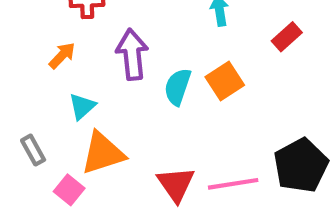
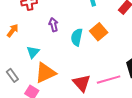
purple arrow: (132, 54) -> (53, 25), size x0.6
orange arrow: (62, 56) -> (13, 30), moved

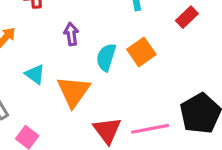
cyan triangle: (33, 52) -> (35, 74), turned -40
orange triangle: (45, 73) -> (73, 91), moved, turned -35

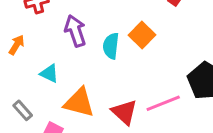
purple arrow: (71, 34) -> (75, 31), size x1.5
orange triangle: (73, 91) -> (79, 103), moved, turned -40

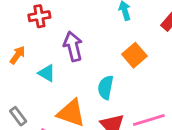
cyan semicircle: (111, 46) -> (106, 87), moved
cyan triangle: (49, 74) -> (47, 73), moved

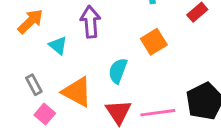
orange arrow: (18, 55) -> (30, 21), size x1.4
gray rectangle: (18, 116) -> (34, 85), moved

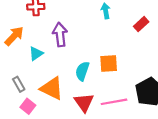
orange square: (154, 42) -> (109, 63), moved, turned 30
cyan triangle: (58, 45) -> (36, 54), turned 48

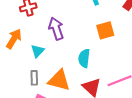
orange square: (109, 63) -> (105, 30), moved
gray rectangle: (19, 84) -> (34, 78), moved, turned 40

